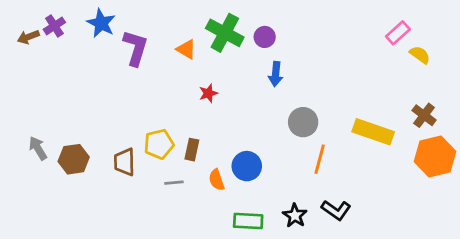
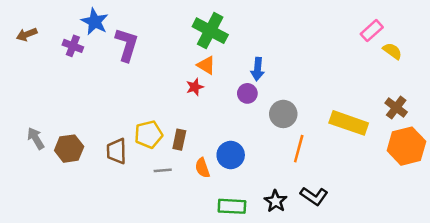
purple cross: (54, 26) -> (73, 46), moved, turned -36
purple circle: (265, 37) -> (247, 93), moved
orange triangle: (186, 49) -> (206, 65), moved

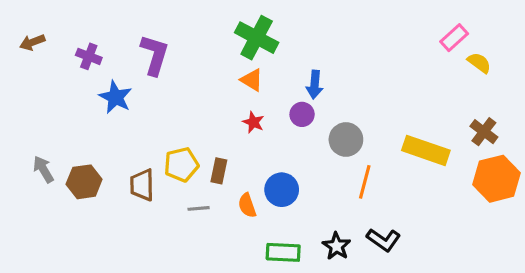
blue star: (95, 22) -> (115, 97), moved
red star: (195, 87) -> (253, 122), moved, turned -30

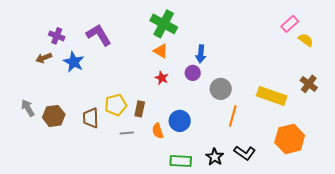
brown arrow: (32, 42) -> (44, 58), moved
purple L-shape: (155, 55) -> (99, 35), turned -48
orange hexagon: (496, 179) -> (290, 139), moved

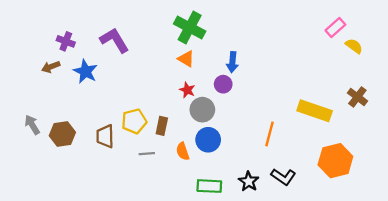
gray circle: (221, 89) -> (202, 110), moved

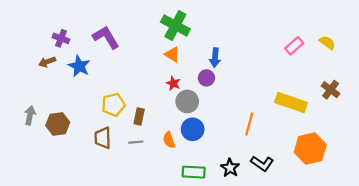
pink rectangle: (335, 27) -> (294, 46), moved
yellow pentagon: (134, 121) -> (113, 105), moved
gray arrow: (32, 125) -> (30, 115), turned 42
brown rectangle: (162, 126) -> (139, 116), moved
brown trapezoid: (105, 136) -> (103, 138), moved

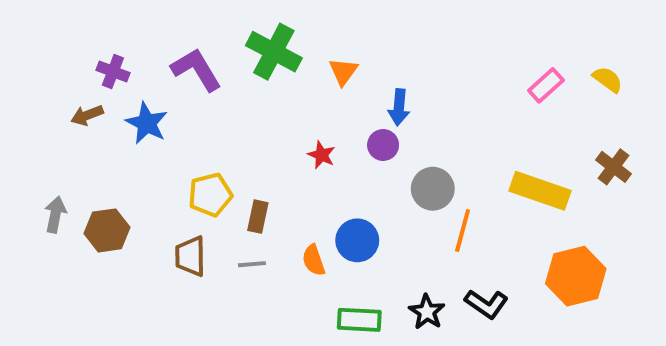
green cross: (175, 26) -> (274, 52), moved
orange triangle: (172, 54) -> (343, 72), moved, turned 35
gray circle: (187, 101) -> (433, 189), moved

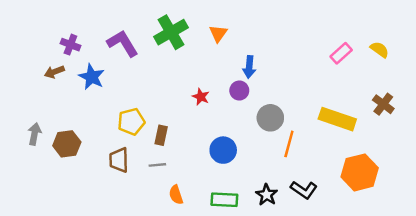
green cross: (274, 52) -> (171, 32), turned 32
orange triangle: (343, 72) -> (218, 33), moved
orange semicircle: (314, 260) -> (176, 195), moved

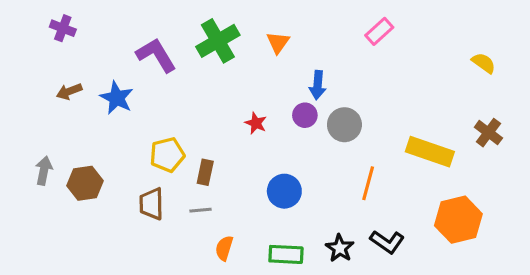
purple cross: (70, 45) -> (63, 28), moved
pink rectangle: (341, 53) -> (379, 31), moved
gray circle: (270, 118) -> (344, 125), moved
orange semicircle: (176, 195) -> (224, 248), turned 36

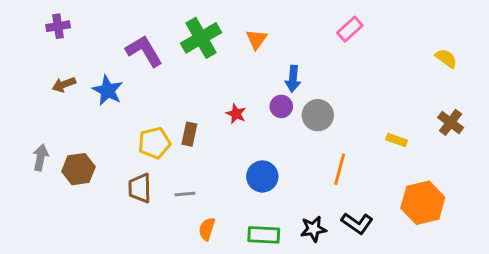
purple cross: (63, 28) -> (58, 26), turned -30
yellow rectangle: (430, 152) -> (397, 140), size x0.5
brown rectangle: (205, 172) -> (189, 134), moved
black star: (340, 248) -> (313, 229), turned 30

